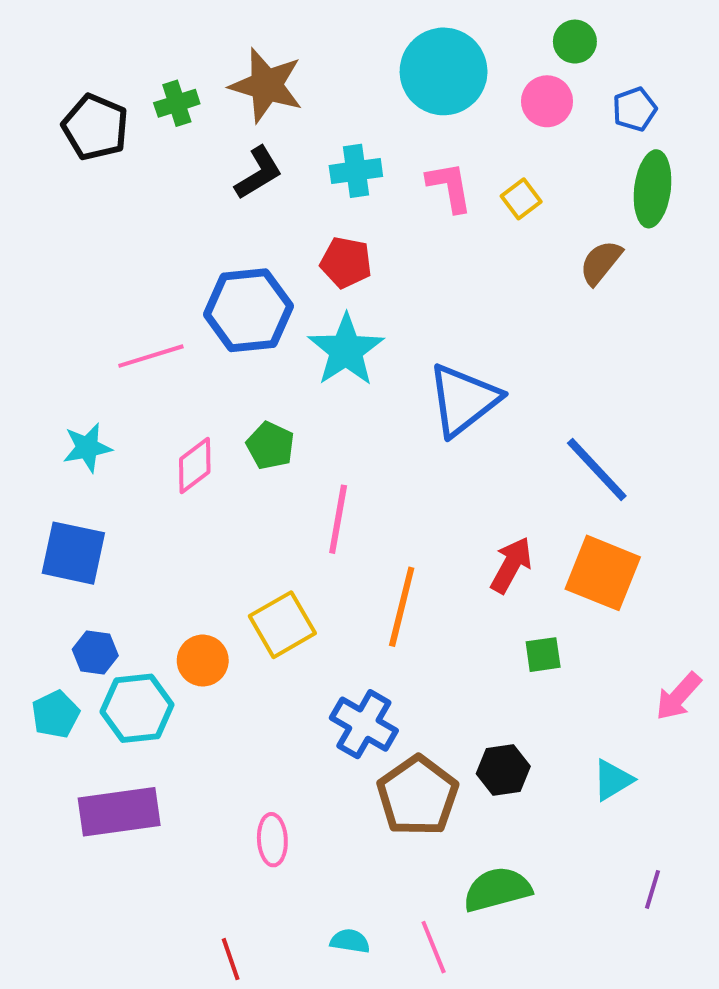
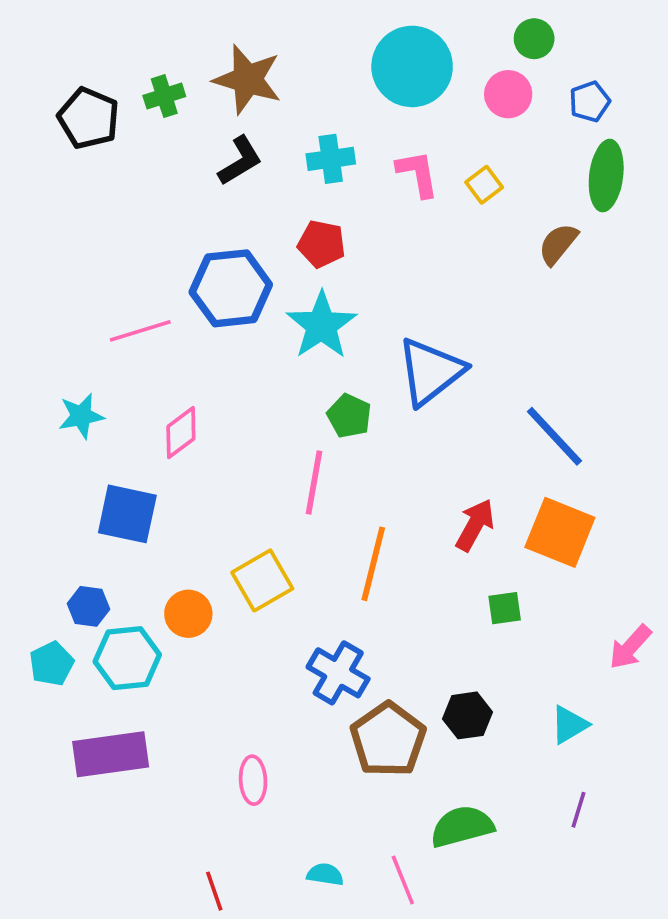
green pentagon: (270, 446) -> (349, 416), moved
blue square: (73, 553) -> (127, 514), moved
purple line: (652, 889) -> (578, 810), moved

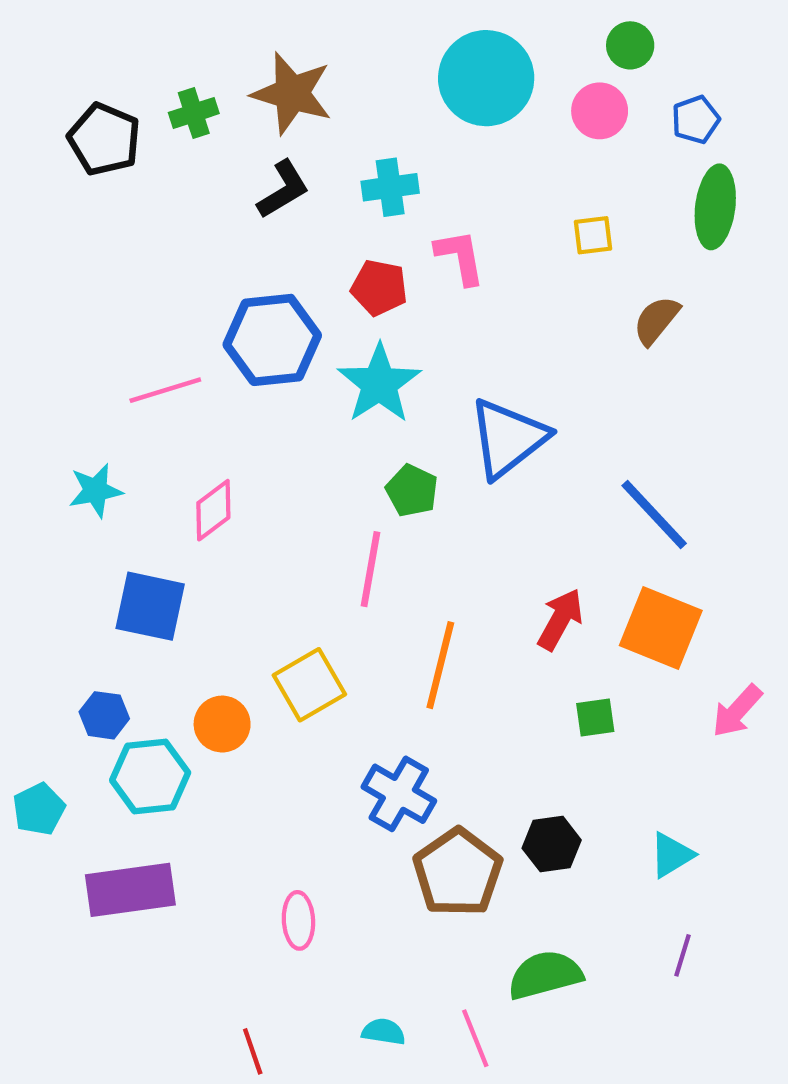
pink L-shape: (418, 174) -> (460, 257), moved
yellow square: (484, 185) -> (593, 235), moved, turned 30
brown semicircle: (558, 244) -> (656, 320), moved
pink arrow: (630, 647) -> (737, 711), moved
cyan pentagon: (52, 664) -> (39, 809), moved

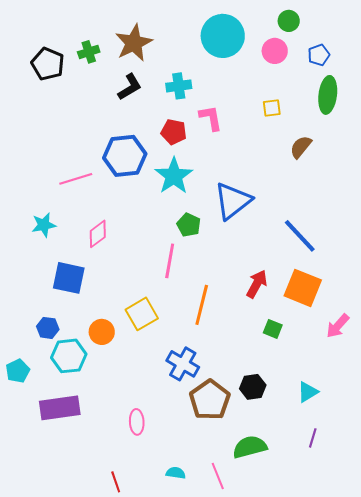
brown star: (292, 93) -> (134, 43), turned 30
green square: (595, 717) -> (273, 329), turned 30

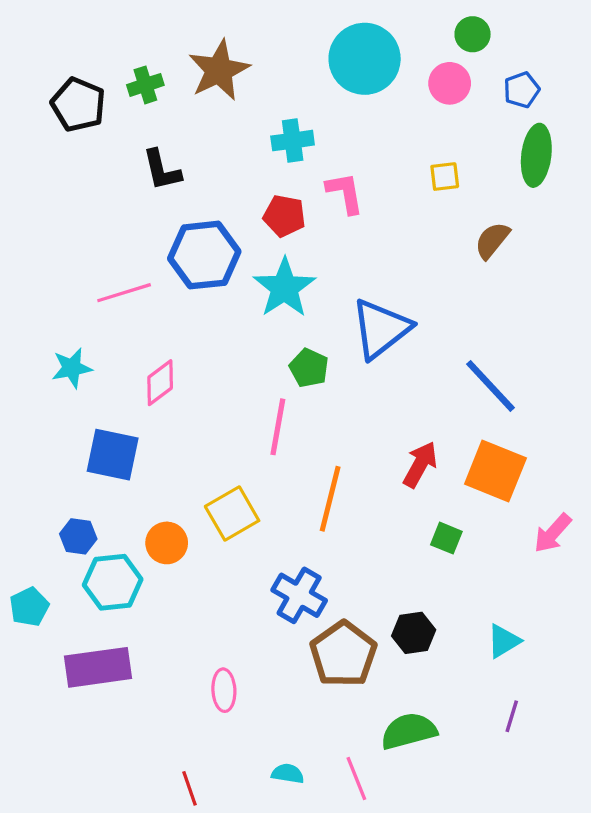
black L-shape: (130, 87) -> (162, 170), moved, turned 108

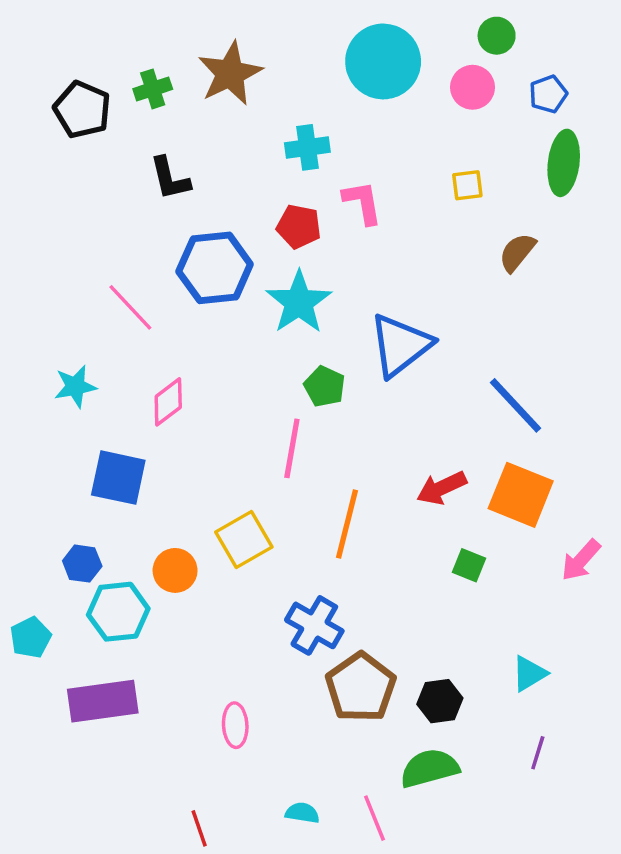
pink line: (124, 293) -> (130, 307), turned 64
red arrow: (420, 464) -> (442, 488), turned -144
black hexagon: (414, 633) -> (440, 701), moved

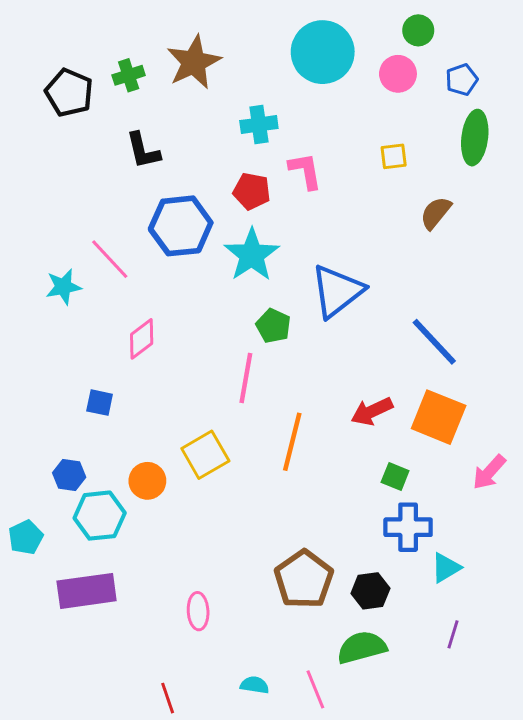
cyan star: (75, 386) -> (63, 287), moved
blue square: (118, 478) -> (100, 403), size x0.6
blue cross: (314, 625) -> (408, 527), moved, turned -30

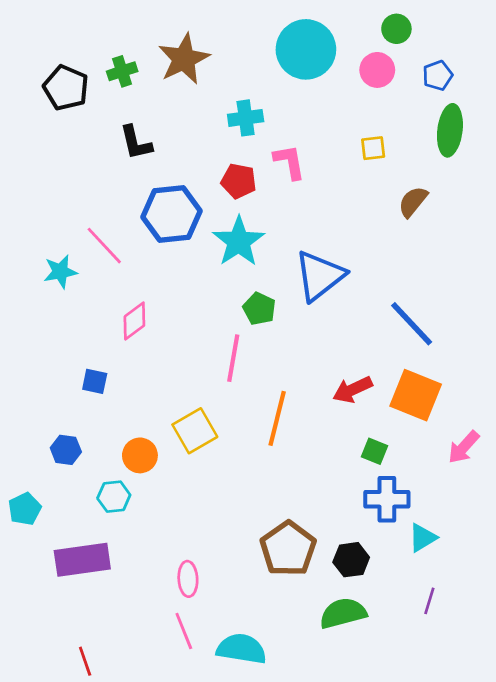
cyan hexagon: (100, 516) -> (114, 497), moved, size x0.7
cyan semicircle: (255, 685) -> (241, 649), size x1.8
pink line: (315, 689) -> (184, 631), moved
red line: (168, 698) -> (85, 661), moved

